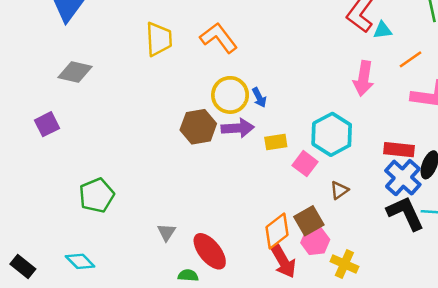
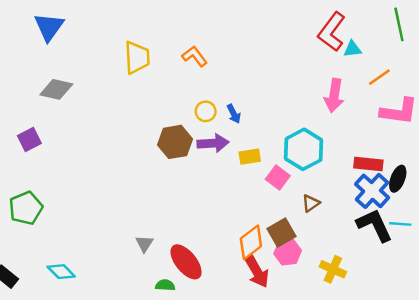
orange L-shape: (219, 38) -> (195, 56), size x0.7
yellow circle: (230, 95) -> (206, 111), size x0.6
green pentagon: (97, 195) -> (26, 208), moved
yellow cross: (344, 264) -> (333, 269), moved

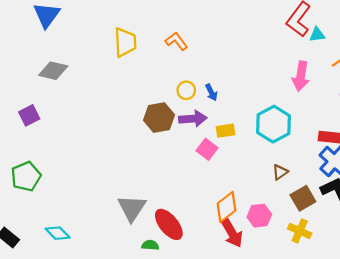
pink square: (278, 177) -> (207, 149), moved
brown square: (281, 233) -> (303, 198), moved
gray triangle: (144, 244) -> (132, 208), size x1.8

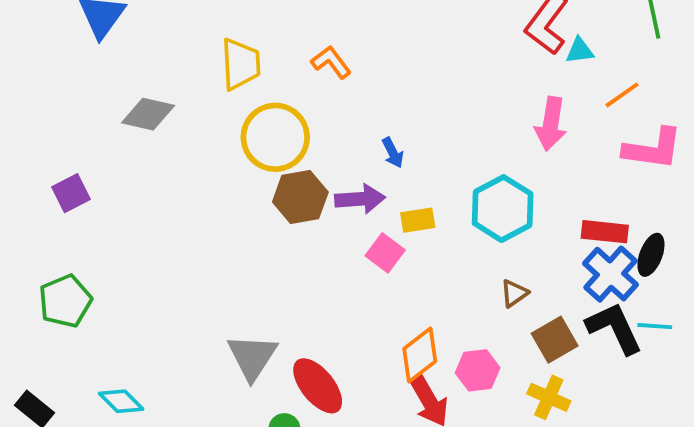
gray diamond: (53, 71) -> (148, 114), moved
yellow circle: (186, 90) -> (275, 137), moved, size x2.0

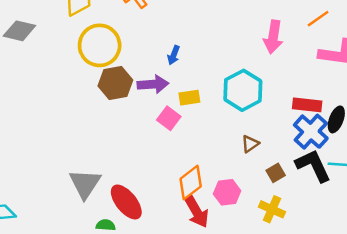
blue arrow: (393, 153) -> (174, 55), turned 48
brown square: (555, 340) -> (276, 173), size x0.7

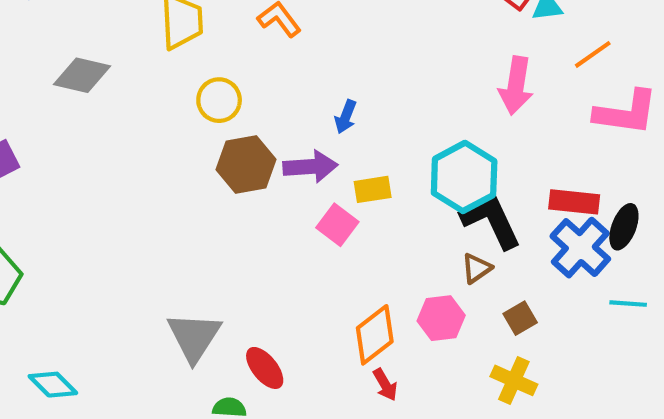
yellow circle: (100, 45) -> (219, 100), size x0.6
black L-shape: (313, 166) -> (491, 221), moved
pink hexagon: (227, 192) -> (441, 318), moved
red ellipse: (126, 202) -> (265, 368), size x0.7
red arrow: (197, 212) -> (385, 385), size x0.6

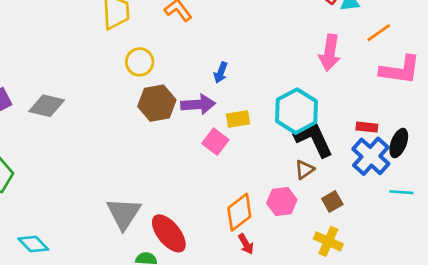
gray diamond: (82, 75) -> (47, 106), moved
red rectangle: (574, 202) -> (367, 127), size x0.7
red ellipse: (265, 368) -> (169, 233), size x1.4

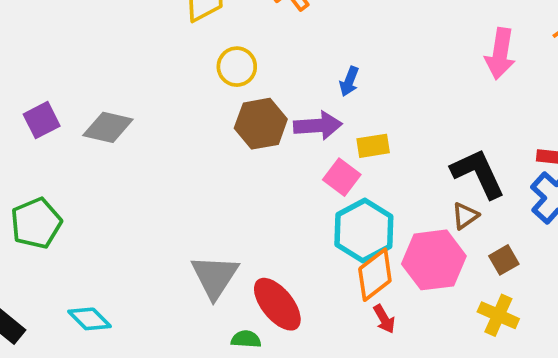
cyan hexagon: (296, 111) -> (364, 231), moved
pink hexagon: (282, 201) -> (434, 260), size x1.5

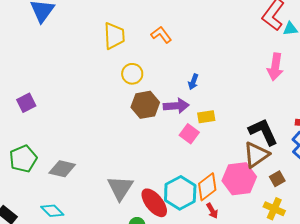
gray diamond: (108, 127) -> (62, 169), moved
brown triangle: (465, 216) -> (256, 155), size x1.8
cyan hexagon: (364, 231) -> (180, 193), moved

